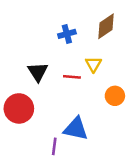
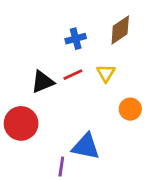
black triangle: (38, 72) -> (43, 82), turned 40
red line: (72, 77) -> (73, 75), moved, turned -30

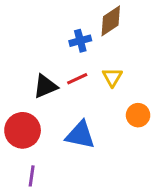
brown diamond: (120, 30) -> (111, 21), moved
blue triangle: (86, 146) -> (80, 135), moved
purple line: (61, 167) -> (32, 176), moved

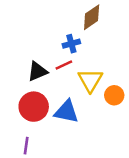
blue cross: (80, 41) -> (71, 44), moved
yellow triangle: (112, 77) -> (90, 80), moved, size x1.5
red circle: (23, 130) -> (34, 107), moved

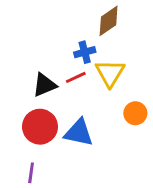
yellow triangle: (90, 80) -> (110, 73), moved

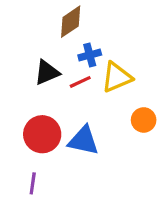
brown diamond: (109, 21) -> (71, 22), moved
yellow triangle: (110, 73) -> (117, 77), turned 36
black triangle: (44, 85) -> (47, 72), moved

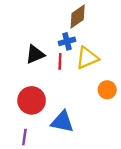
brown diamond: (71, 22) -> (78, 17), moved
red line: (80, 82) -> (60, 61), turned -63
blue triangle: (83, 141) -> (62, 122), moved

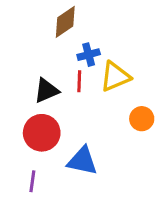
brown diamond: (78, 17) -> (65, 22), moved
black triangle: (35, 54) -> (46, 91), moved

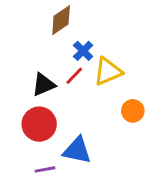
blue cross: (89, 55) -> (83, 51), turned -30
red line: (79, 81) -> (74, 76), turned 42
purple line: (32, 181) -> (45, 169), moved, turned 72

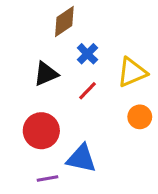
yellow triangle: (108, 71) -> (132, 72), moved
red line: (74, 76) -> (87, 91), moved
black triangle: (44, 85) -> (46, 74), moved

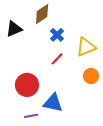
black triangle: (46, 74) -> (14, 29), moved

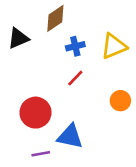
blue cross: (57, 35) -> (75, 46), turned 32
yellow triangle: (86, 47) -> (114, 46), moved

